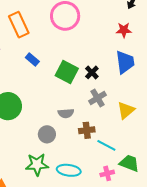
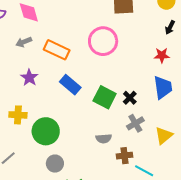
orange rectangle: (19, 25) -> (57, 50), turned -40
blue rectangle: (32, 59) -> (70, 85), size x1.5
gray circle: (47, 134) -> (55, 164), moved

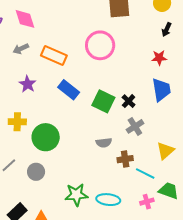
yellow triangle: (164, 136) -> (165, 151), moved
gray circle: (55, 164) -> (36, 172), moved

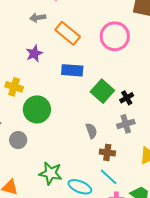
blue rectangle: (69, 90) -> (72, 70), turned -50
gray semicircle: (104, 143) -> (91, 131), turned -119
cyan line: (145, 174) -> (109, 177), moved

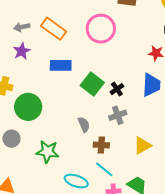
gray arrow: (38, 18) -> (22, 27), moved
green star: (51, 173) -> (48, 152), moved

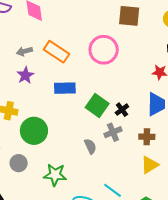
gray cross: (118, 115) -> (113, 132), moved
brown cross: (101, 145) -> (147, 137), moved

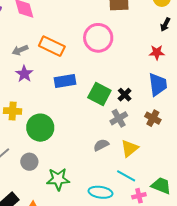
brown cross: (147, 137) -> (153, 118), turned 35
gray semicircle: (90, 146) -> (101, 145), moved, turned -84
yellow triangle: (150, 165) -> (130, 148), moved
green star: (55, 175) -> (58, 179), moved

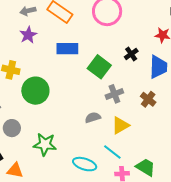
black cross: (125, 95) -> (131, 54), moved
gray circle: (29, 162) -> (12, 128), moved

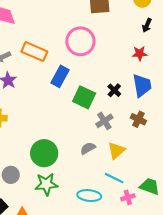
blue rectangle: (67, 49) -> (60, 76), moved, turned -50
black cross: (131, 54) -> (114, 90), moved
green circle: (35, 91) -> (44, 153), moved

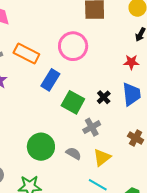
brown cross: (138, 119) -> (136, 138), moved
gray semicircle: (88, 148) -> (74, 153), turned 56
green circle: (44, 153) -> (41, 147), moved

